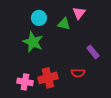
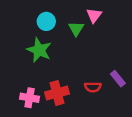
green triangle: (64, 24) -> (76, 29), turned 48
purple rectangle: (93, 52) -> (118, 79), moved

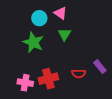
pink triangle: (94, 15) -> (60, 13), moved, turned -32
green triangle: (76, 29) -> (65, 34), moved

